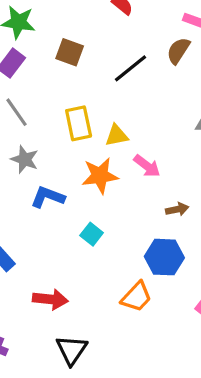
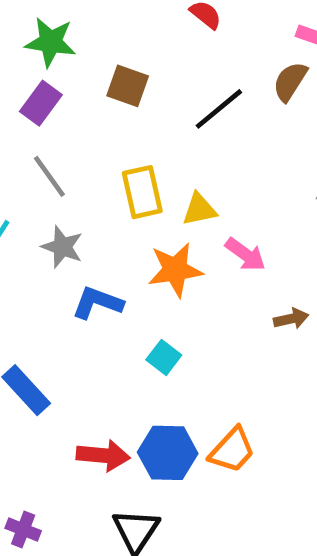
blue hexagon: (164, 257) -> (168, 453), moved

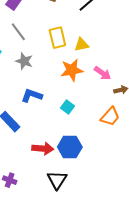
pink arrow: (245, 254) -> (102, 73), moved
blue L-shape: (98, 303) -> (32, 96), moved
orange trapezoid: (232, 450) -> (110, 116), moved

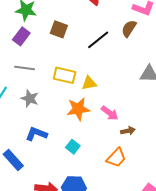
gray line: (18, 32) -> (25, 68), turned -48
yellow rectangle: (57, 38) -> (65, 75), turned -65

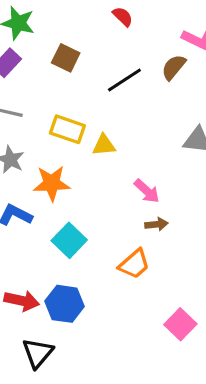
orange star: (78, 109) -> (52, 183), moved
pink arrow: (110, 113) -> (147, 191), moved
cyan square: (73, 147) -> (69, 240), size x1.5

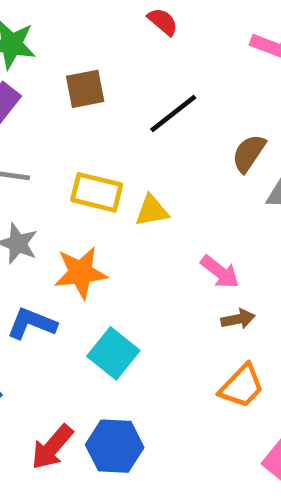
brown square: (66, 58) -> (85, 89), turned -32
brown semicircle: (174, 67) -> (249, 153), moved
orange trapezoid: (134, 264) -> (242, 386), moved
red arrow: (22, 301) -> (52, 447), turned 124

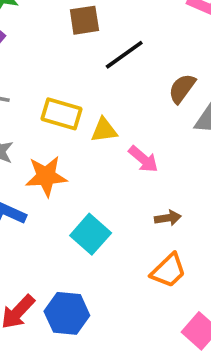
brown square: (85, 89) -> (84, 20), moved
pink arrow: (220, 272) -> (143, 159), moved
cyan square: (113, 353) -> (91, 234), moved

